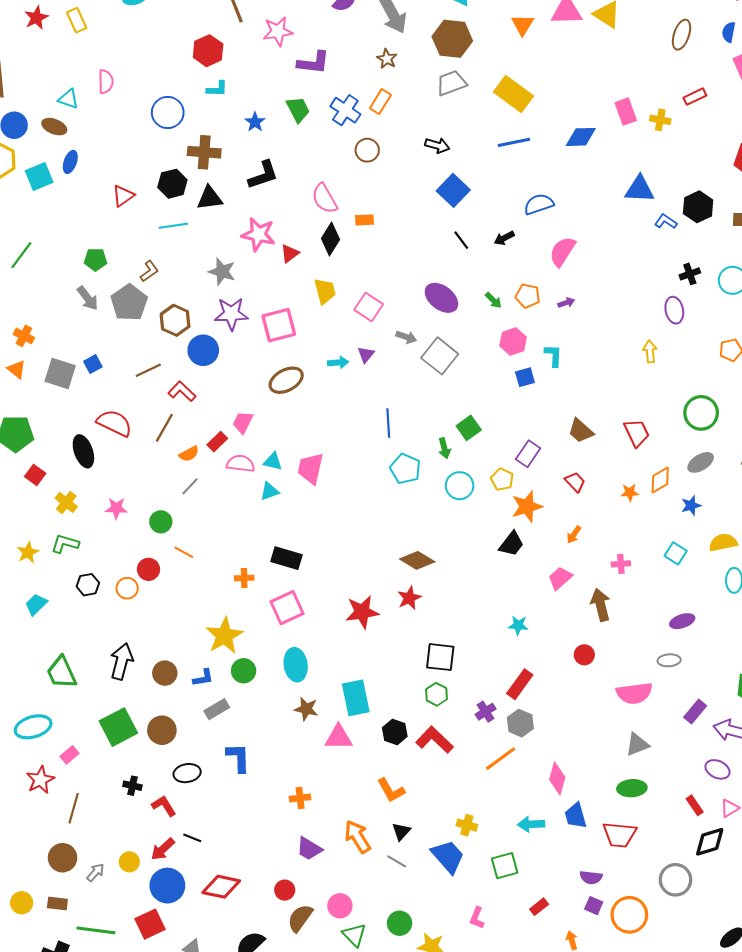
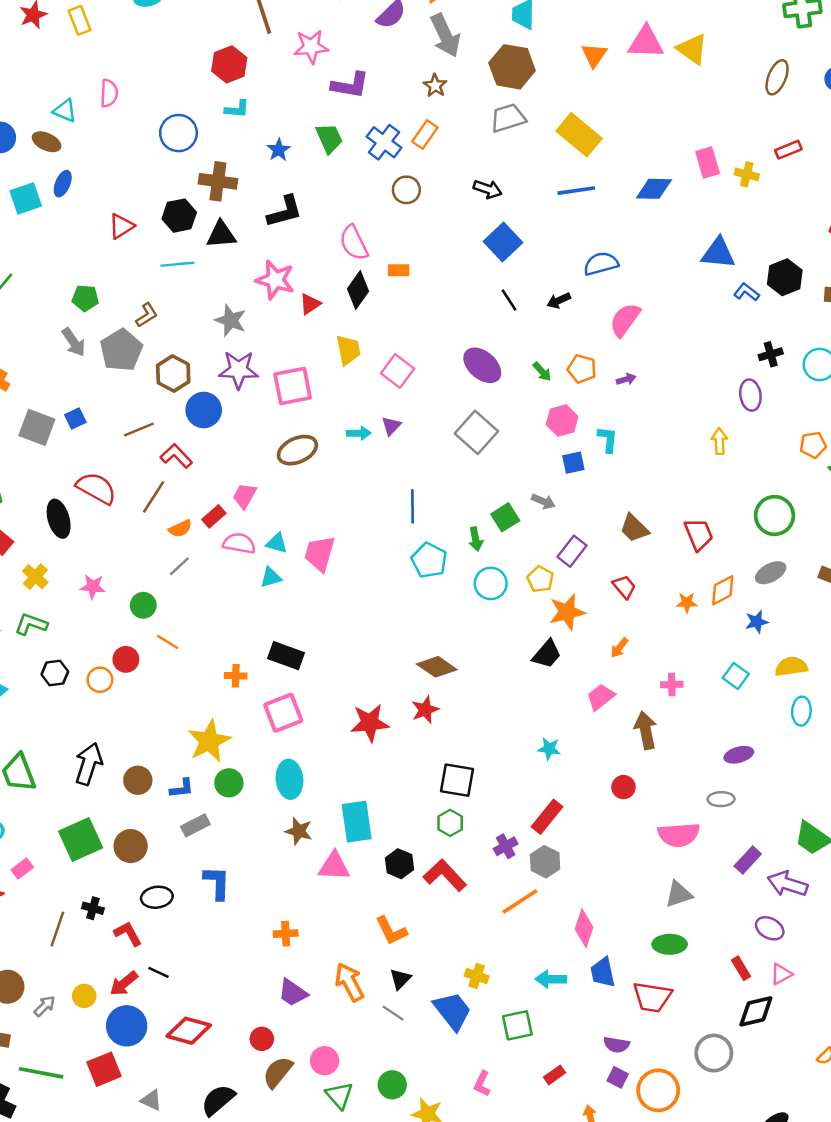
gray arrow: (406, 337) -> (543, 501), moved
brown line: (74, 808) -> (57, 929), moved

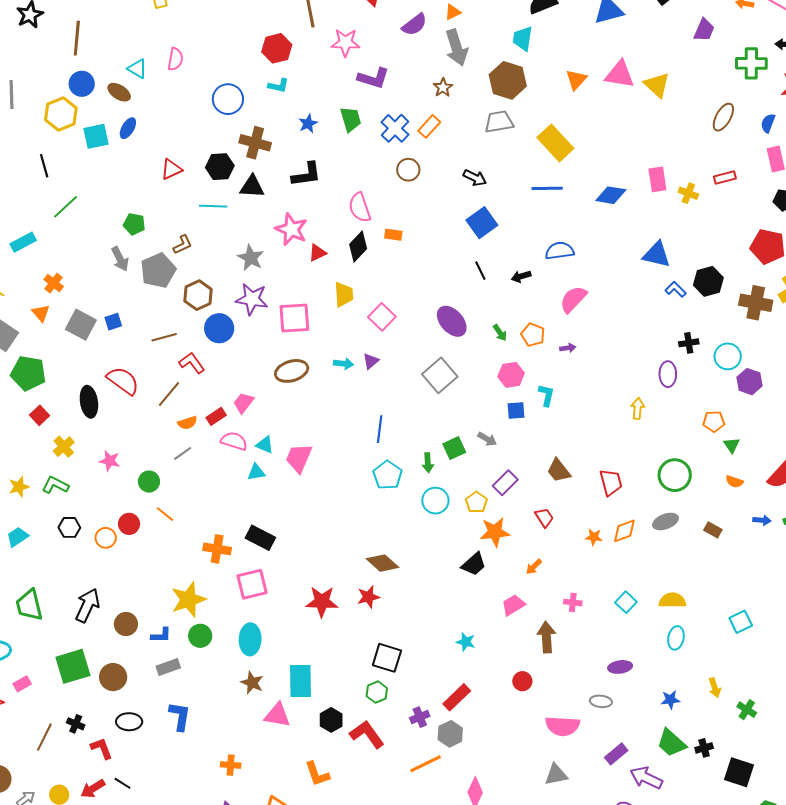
blue star: (757, 622) -> (670, 700), moved
orange cross: (236, 676) -> (217, 549), size x1.5

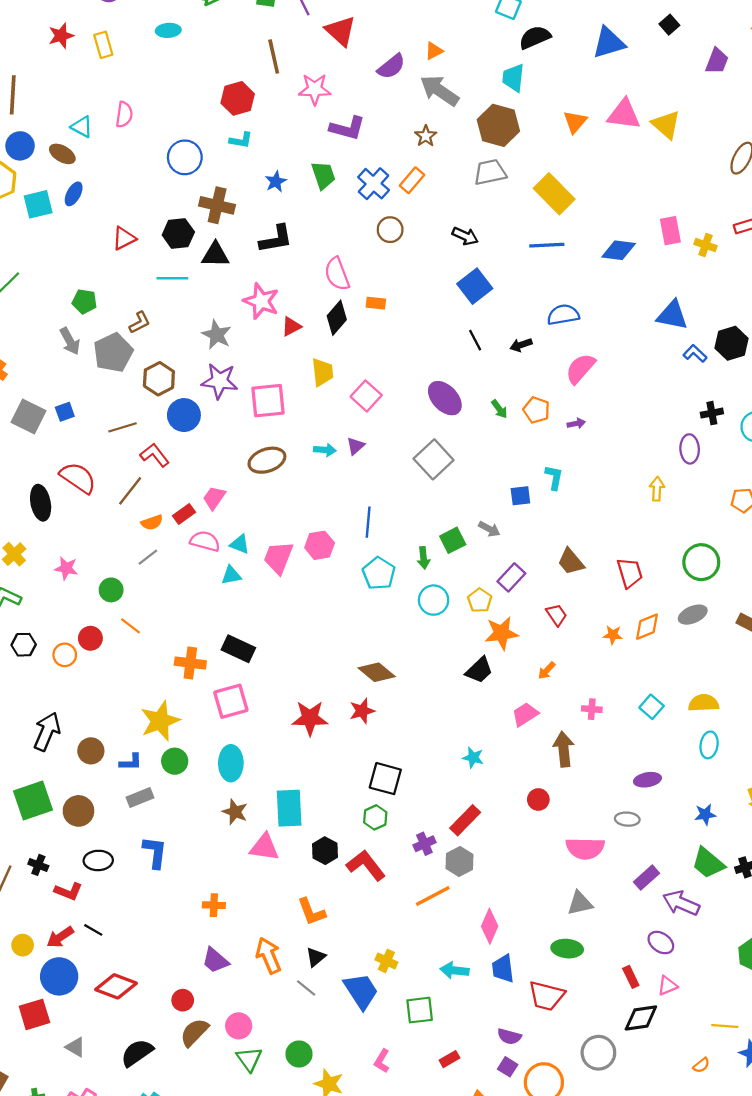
gray arrow: (457, 48) -> (440, 91), turned 144
pink hexagon: (511, 375) -> (320, 545), moved
red L-shape: (102, 748) -> (68, 891), turned 135

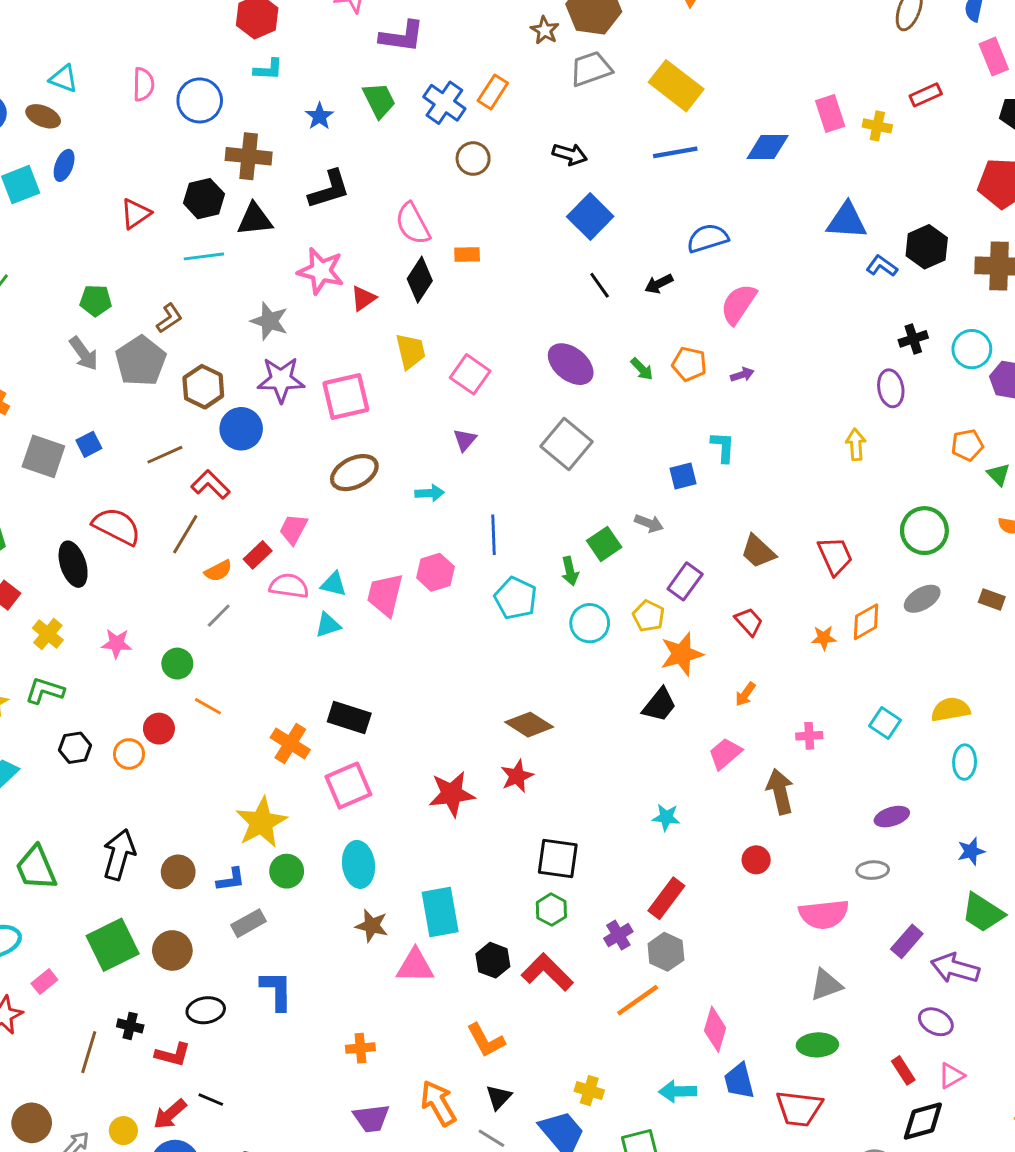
pink semicircle: (124, 115) -> (143, 84), moved
brown star: (426, 136) -> (545, 30), moved
cyan arrow: (325, 450) -> (430, 493), moved
orange cross: (190, 663) -> (290, 744), turned 32
purple trapezoid: (215, 960) -> (371, 1118), turned -40

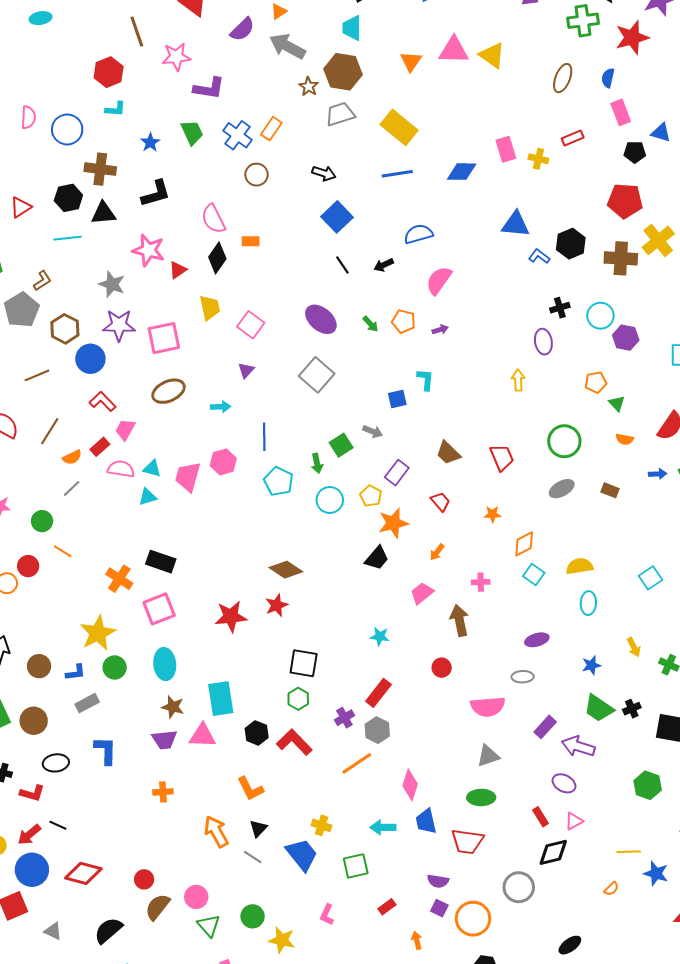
red L-shape: (211, 485) -> (103, 401), moved
orange diamond: (866, 622) -> (524, 544), moved
purple trapezoid: (371, 1118) -> (164, 740), moved

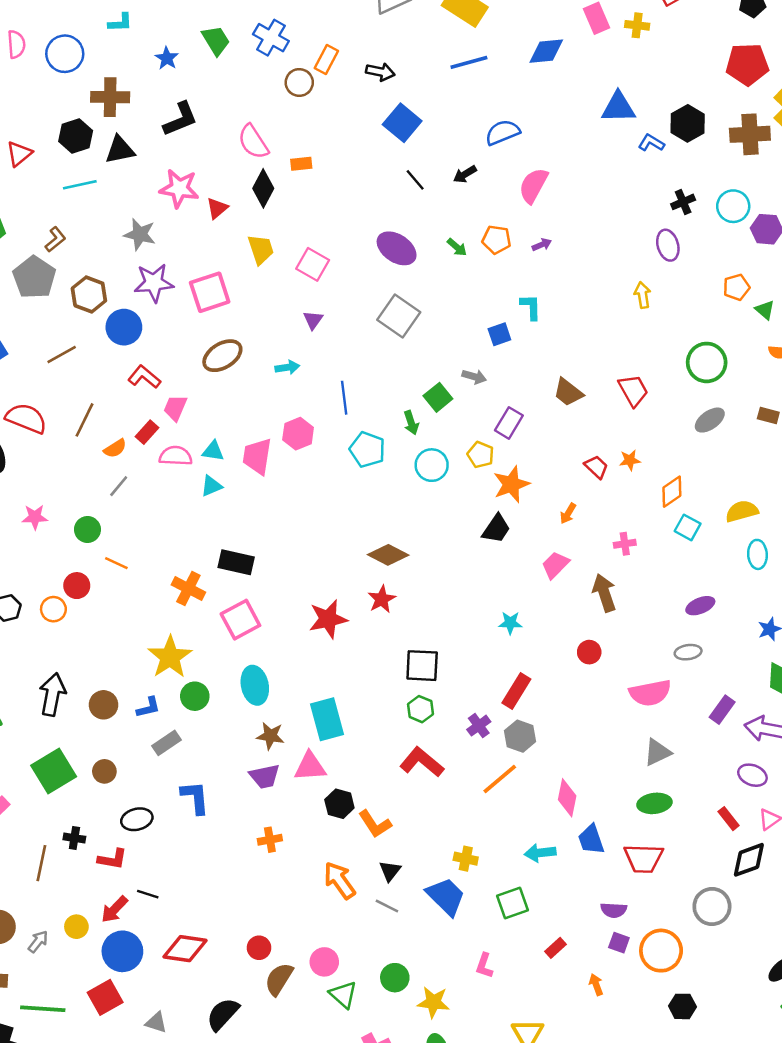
orange rectangle: (271, 129) -> (326, 60), moved
red trapezoid: (441, 502) -> (596, 467), moved
brown circle: (34, 721) -> (104, 771), size x0.7
black hexagon: (257, 733) -> (339, 804), moved

